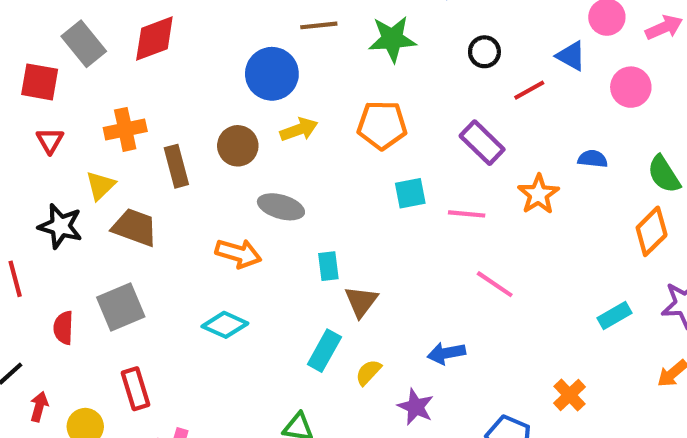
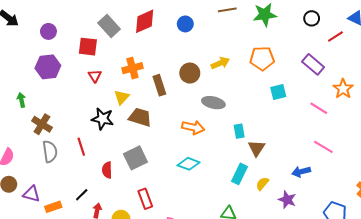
blue circle: (272, 74) -> (185, 24), moved, size x0.6
pink line: (467, 214) -> (319, 108), moved, turned 30
pink line: (495, 284) -> (323, 147), moved

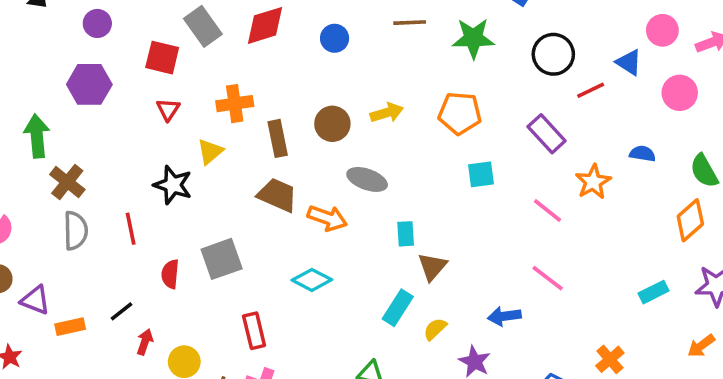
black circle: (312, 18) -> (553, 54), size x1.5
green arrow: (21, 100) -> (37, 136), size x1.6
brown trapezoid: (140, 117) -> (277, 195), moved
red rectangle: (145, 199) -> (254, 331), moved

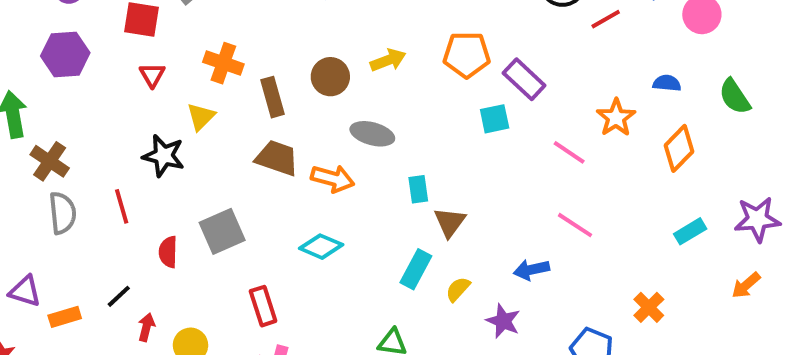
orange cross: (235, 104) -> (223, 63), turned 32
purple rectangle: (547, 134) -> (524, 79), moved
orange diamond: (690, 220) -> (679, 148), moved

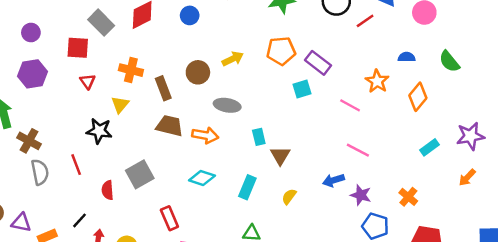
cyan rectangle: (416, 269) -> (247, 187), moved
purple star: (503, 321) -> (361, 195), moved

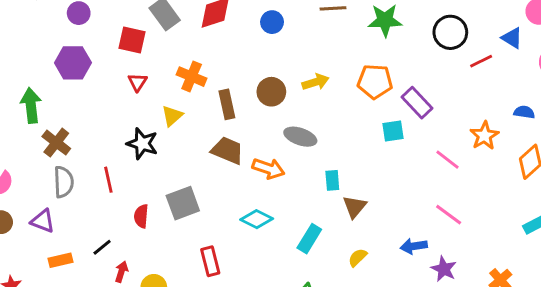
purple triangle: (21, 223) -> (43, 221), moved

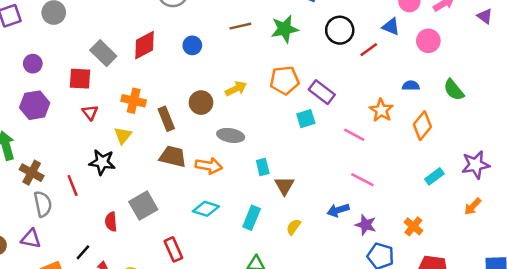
red line: (108, 180) -> (73, 185), moved

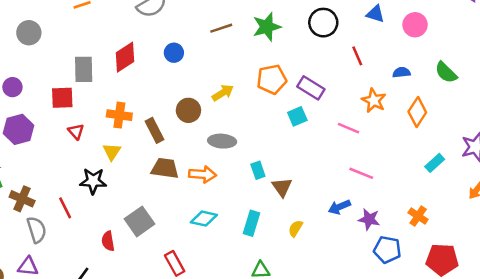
red line: (369, 50) -> (357, 56), moved, turned -72
gray rectangle: (103, 53) -> (84, 69), turned 50

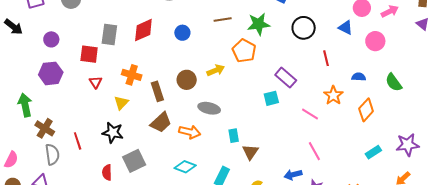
orange pentagon: (272, 79) -> (244, 51), moved, turned 30
brown trapezoid: (165, 168) -> (161, 122), turned 120
pink line: (361, 173) -> (314, 151), turned 30
black star: (93, 181) -> (113, 133), moved

